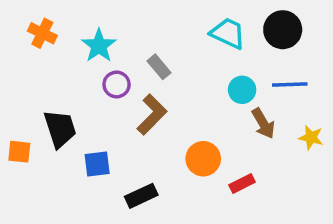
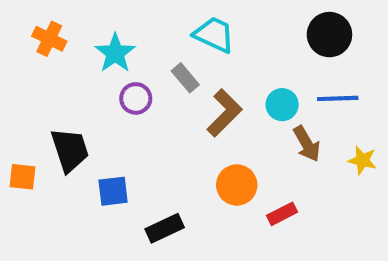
cyan trapezoid: (228, 33) -> (214, 35), moved
brown L-shape: (152, 115) -> (224, 113), moved

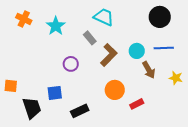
purple circle: (136, 98) -> (71, 64), moved
black trapezoid: (70, 150) -> (32, 108), moved

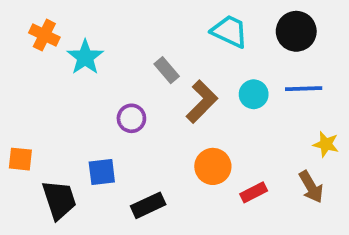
cyan trapezoid: (104, 17) -> (230, 31), moved
cyan star: (56, 26) -> (85, 57), moved
brown arrow: (149, 70) -> (311, 187), moved

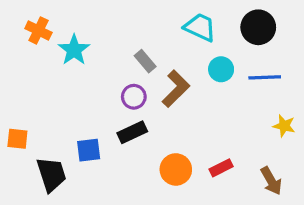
cyan circle: (254, 94) -> (221, 69), moved
purple circle: (131, 118) -> (134, 97), moved
orange circle: (213, 166) -> (176, 169), moved
brown arrow: (311, 187) -> (271, 181), moved
black rectangle: (148, 205) -> (132, 132), moved

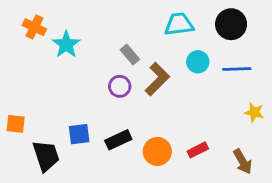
cyan trapezoid: (200, 27) -> (179, 24), turned -32
black rectangle: (132, 132) -> (118, 140), moved

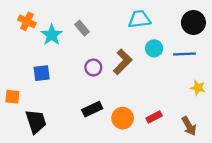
black circle: (231, 24) -> (193, 22), moved
gray rectangle: (130, 55) -> (82, 28), moved
blue square: (79, 134) -> (42, 73), moved

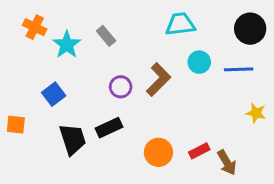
blue square: (42, 73) -> (54, 94), turned -30
black rectangle: (92, 109) -> (109, 128), moved
black trapezoid: (36, 121) -> (73, 139), moved
brown arrow: (189, 126) -> (227, 163), moved

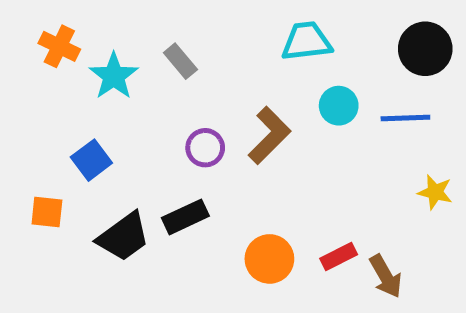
orange square: (16, 125) -> (47, 212), moved
black trapezoid: (73, 139) -> (124, 237), turned 72

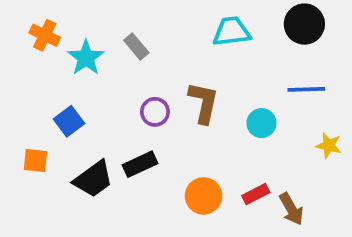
black circle: (425, 49) -> (304, 24), moved
cyan circle: (339, 106) -> (261, 123), moved
brown L-shape: (269, 135) -> (204, 103), turned -33

